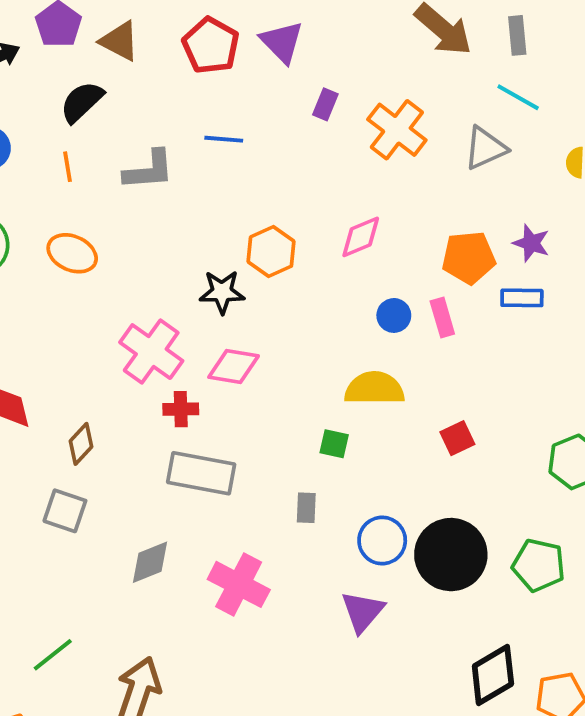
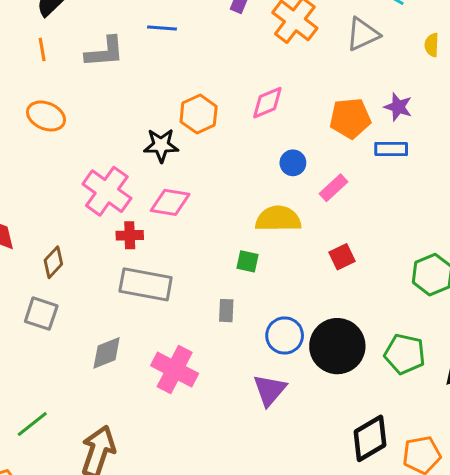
pink rectangle: (442, 318) -> (333, 188), moved, turned 64

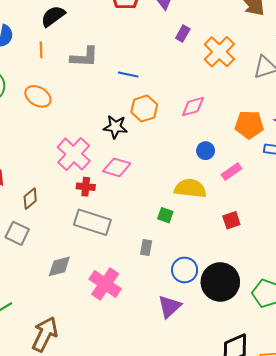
blue line: (162, 28) -> (128, 75), moved

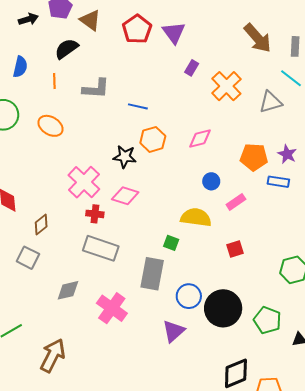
gray rectangle: (146, 247) -> (152, 274), size x2.0

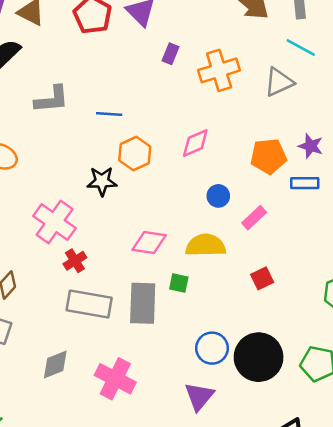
orange cross: (226, 86) -> (219, 70), turned 36
pink diamond: (125, 196) -> (149, 242), moved
red cross: (95, 214) -> (75, 261), turned -30
gray rectangle: (152, 274) -> (143, 303), moved

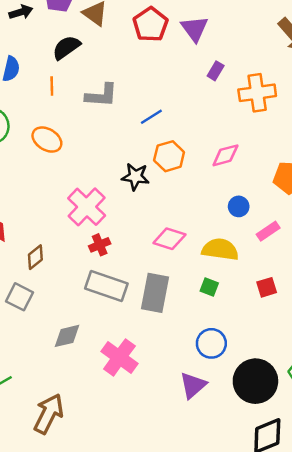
blue line: (109, 114) -> (151, 117), turned -45
green square: (179, 283) -> (209, 287), moved
black circle: (259, 357) -> (255, 381), moved

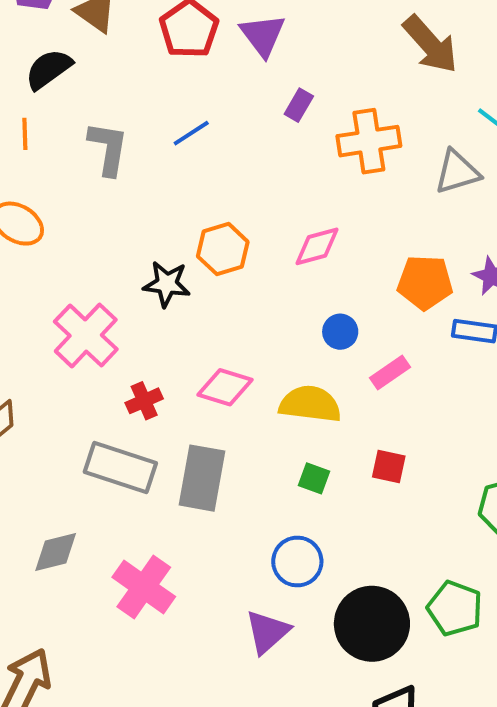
gray L-shape: (101, 95) -> (108, 149), turned -84
blue line: (151, 117) -> (191, 133), moved
red cross: (100, 245) -> (144, 401), moved
green square: (209, 287) -> (314, 478), moved
red square: (267, 287) -> (389, 467), turned 30

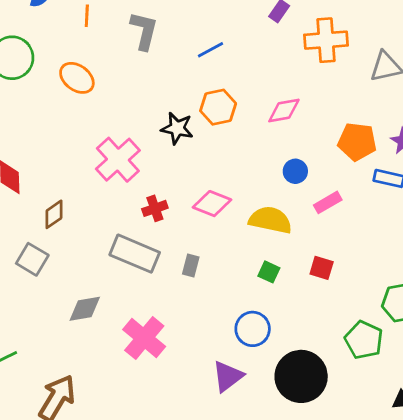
blue line: (191, 133) -> (210, 50), moved
gray rectangle: (202, 478) -> (191, 265), size x0.5
green pentagon: (455, 608) -> (364, 340), moved

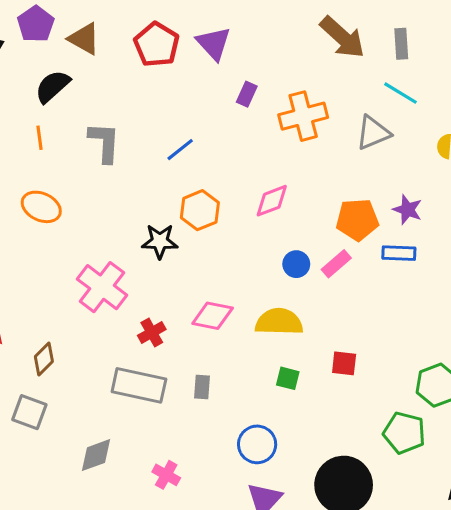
pink rectangle: (328, 202) -> (336, 264), moved
blue circle: (253, 329) -> (257, 444), moved
pink cross: (144, 338) -> (166, 475), size x0.6

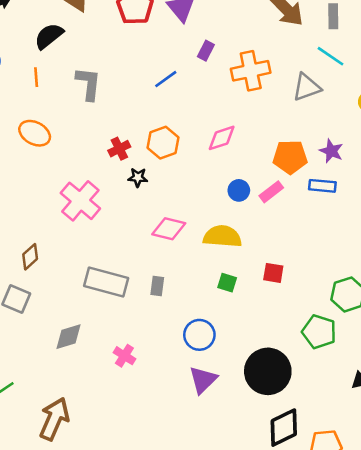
blue line: (180, 150) -> (166, 79), moved
black star: (160, 241) -> (138, 177), moved, size x0.7
red cross: (152, 332) -> (119, 149), moved

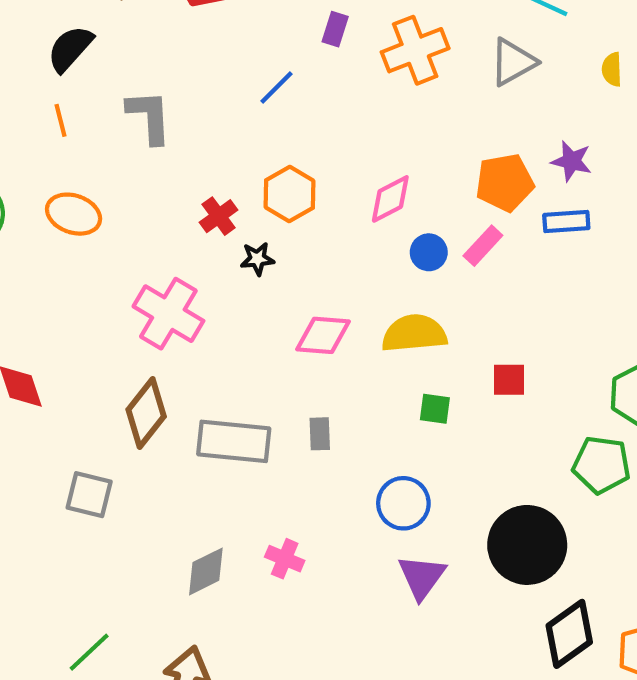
pink diamond: (222, 138) -> (390, 199), moved
brown diamond: (30, 257) -> (146, 413), moved, size x1.5
gray diamond: (68, 337) -> (206, 571), moved

